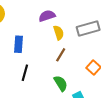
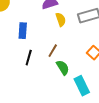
brown line: (61, 55) -> (53, 51), moved

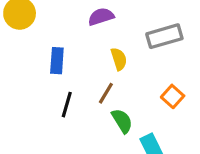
yellow semicircle: (61, 20) -> (119, 59), moved

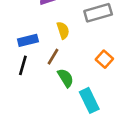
blue rectangle: (57, 61) -> (28, 40), moved, turned 72

